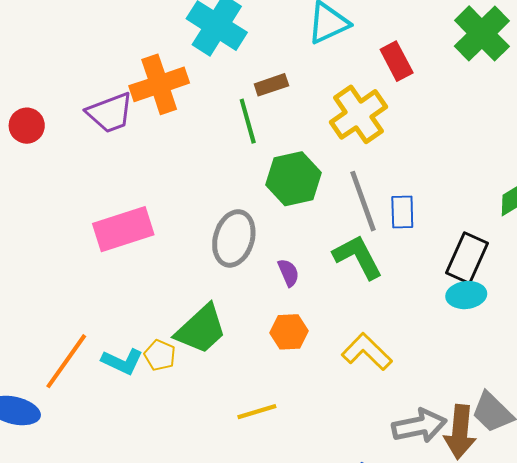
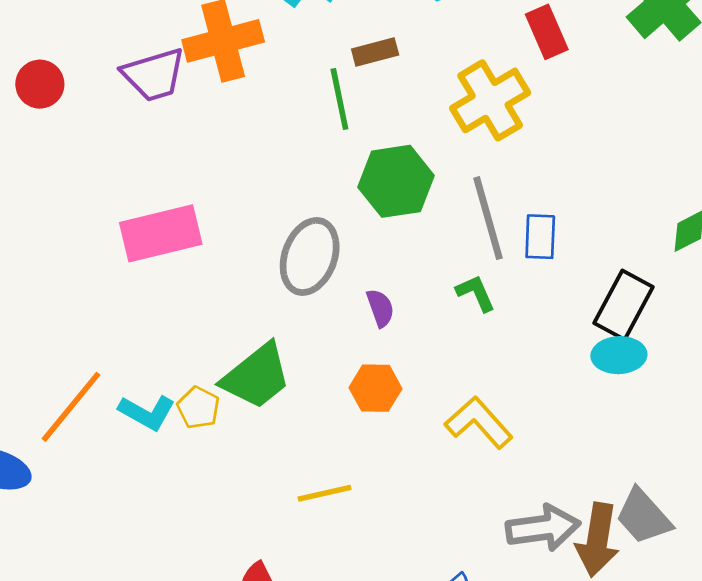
green L-shape: (358, 257) -> (476, 293), size x0.6

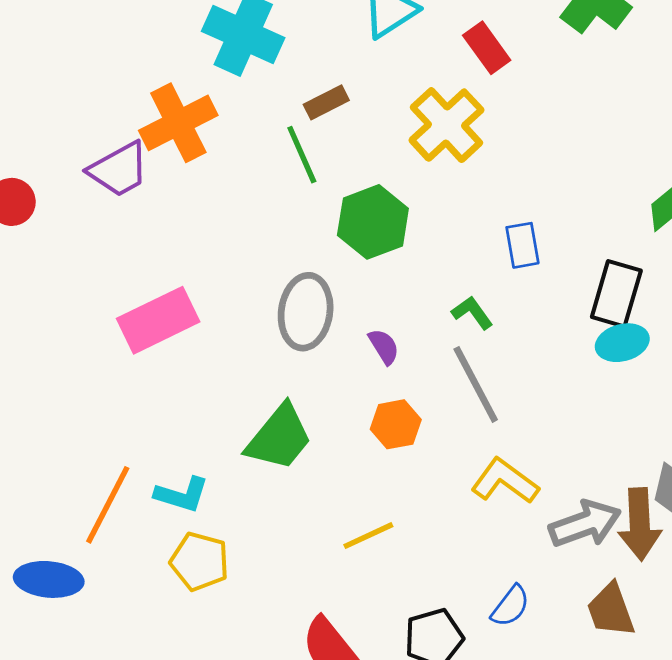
gray line: (488, 218) -> (476, 384), moved
yellow pentagon: (198, 408) -> (199, 561), moved, size x1.4
yellow L-shape: (479, 422) -> (505, 481), moved

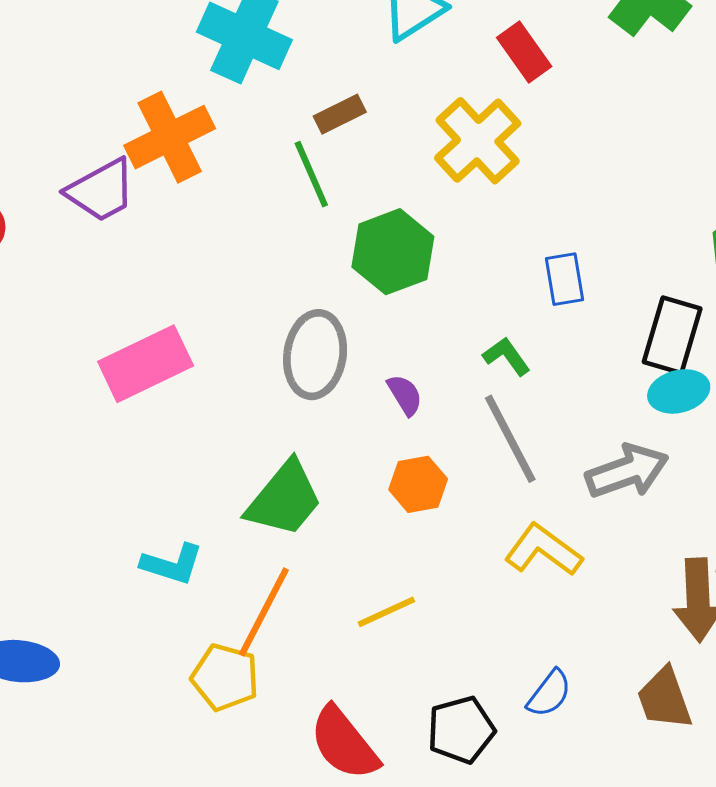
orange line: (108, 505) -> (264, 612), moved
gray arrow: (585, 524) -> (627, 471), moved
yellow pentagon: (199, 561) -> (225, 677), moved

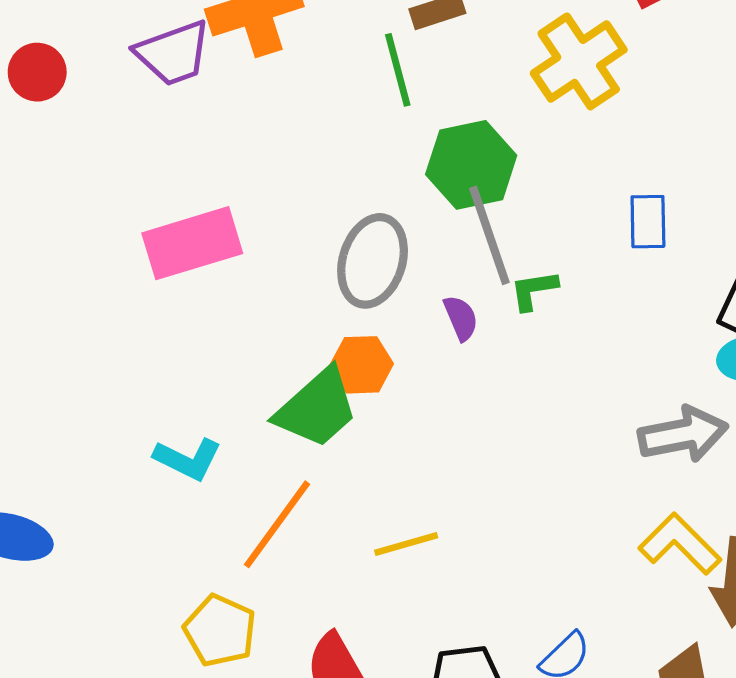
green L-shape: (507, 356) -> (534, 290), moved, turned -72
gray line: (510, 439) -> (489, 235), moved
orange hexagon: (418, 484) -> (362, 365), moved
yellow L-shape: (543, 550) -> (680, 544), moved
yellow pentagon: (225, 677) -> (220, 631), moved

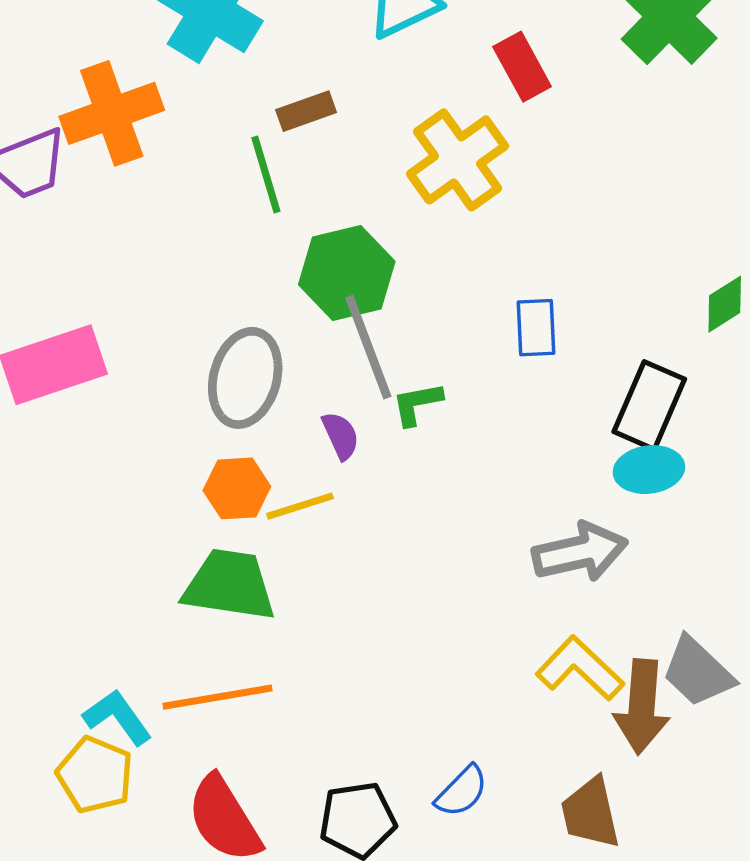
green trapezoid: (317, 408) -> (229, 585), moved, turned -128
cyan L-shape: (188, 459) -> (117, 717), moved, turned -150
orange line: (277, 524) -> (218, 697), moved, turned 46
yellow line: (406, 544) -> (300, 506), moved

